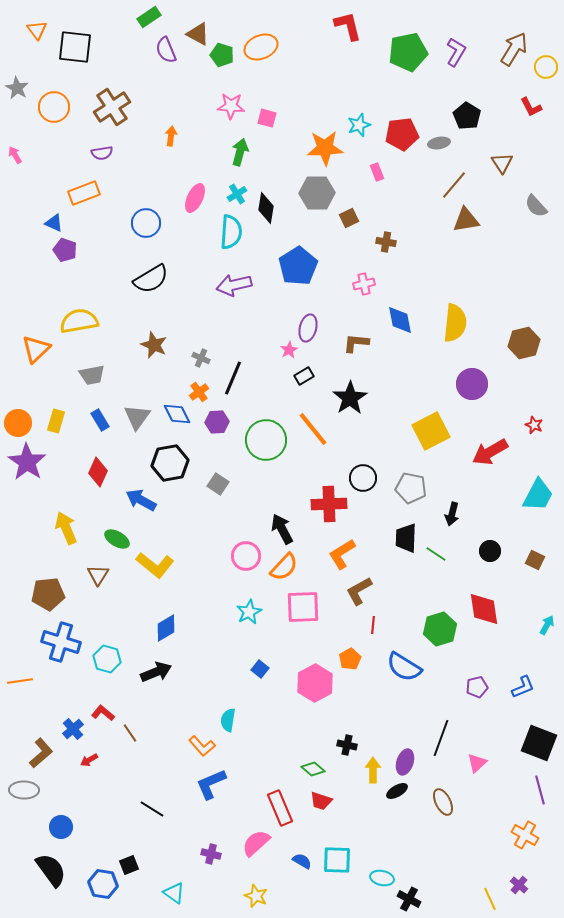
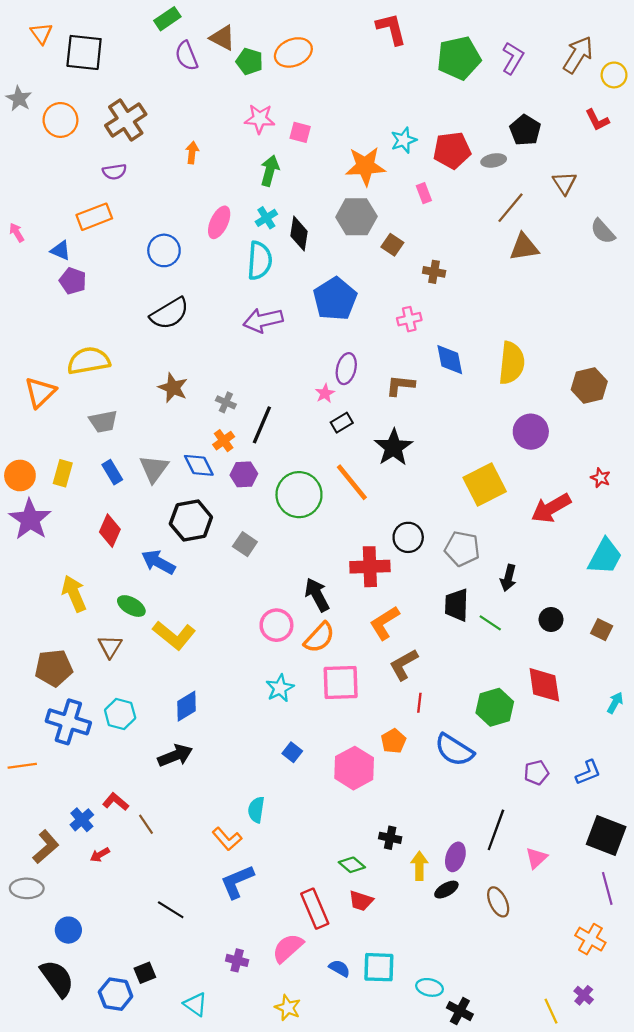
pink arrow: (15, 155) -> (17, 232), moved
brown square: (349, 218) -> (392, 245), turned -30
cyan hexagon: (107, 659) -> (120, 714), moved

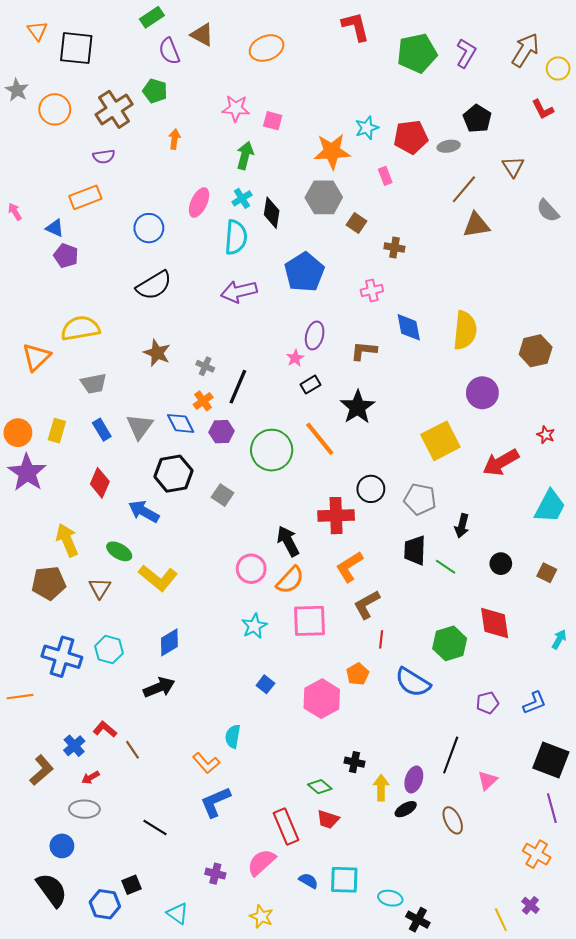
green pentagon: (249, 61) -> (155, 91), moved
brown pentagon: (54, 668) -> (49, 583), moved
gray ellipse: (27, 888) -> (84, 809), moved

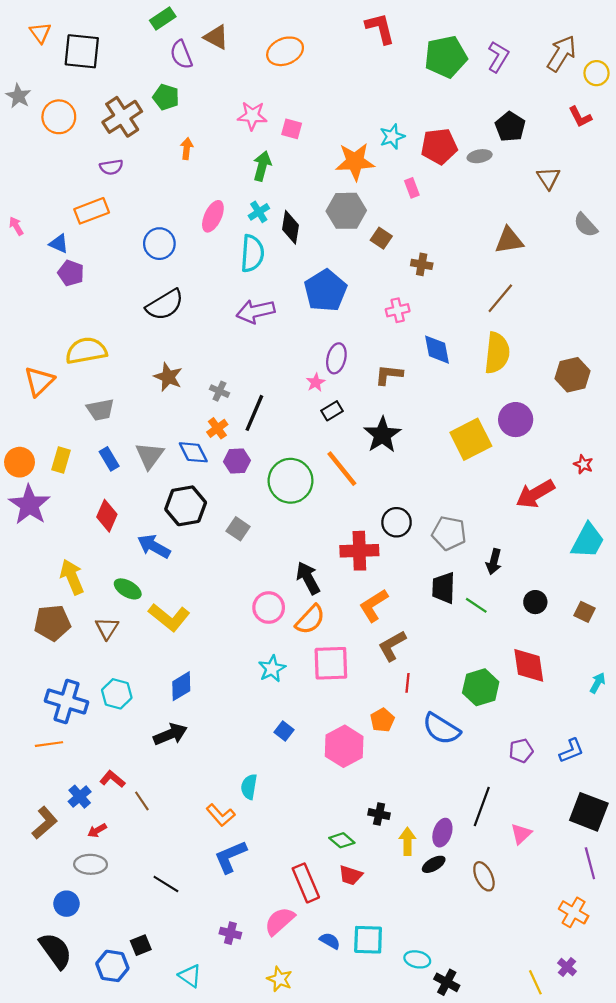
brown line: (464, 189) -> (500, 298), moved
yellow square: (440, 441) -> (471, 439), moved
orange line: (20, 697) -> (49, 744), moved

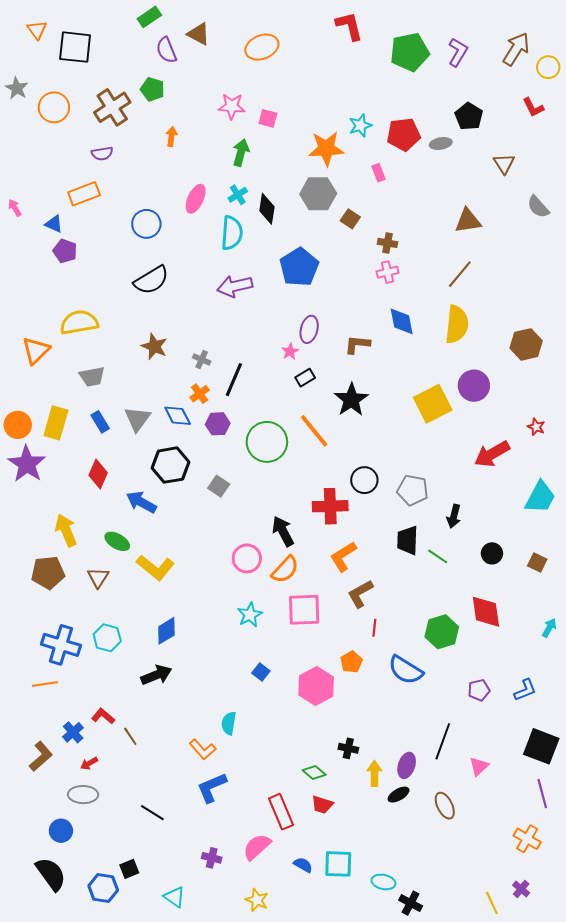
pink cross: (398, 310) -> (387, 272), moved
yellow rectangle: (61, 460) -> (56, 423), size x1.4

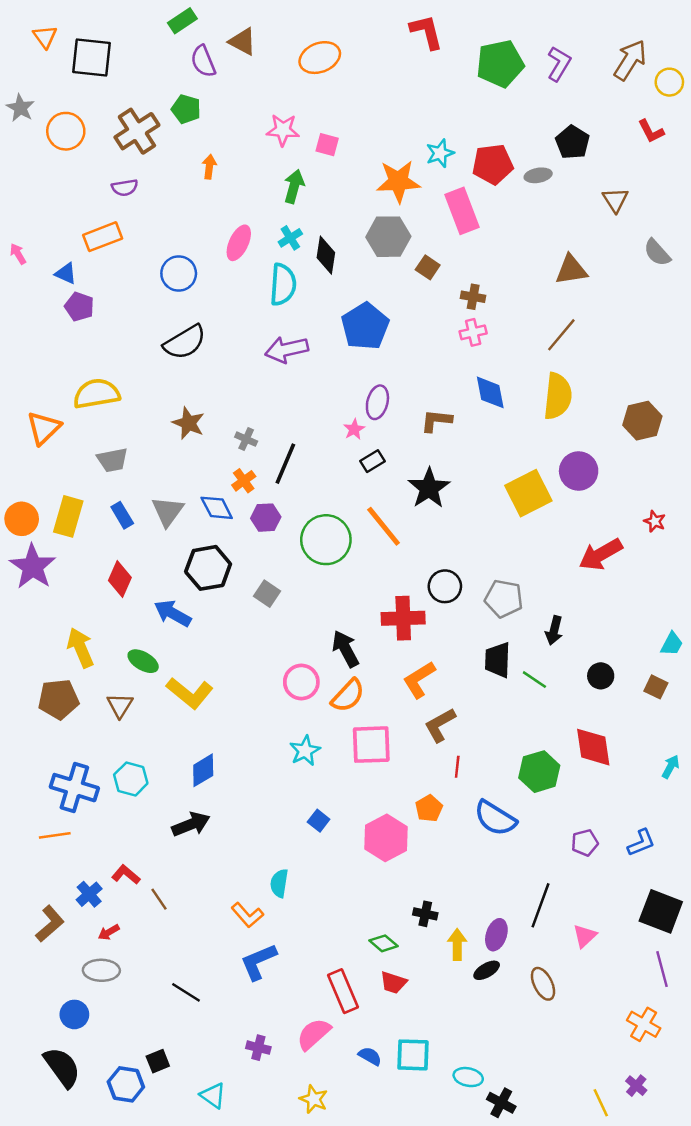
pink rectangle: (378, 173) -> (462, 211), size x2.0
cyan trapezoid: (540, 497) -> (672, 644), moved, size x0.6

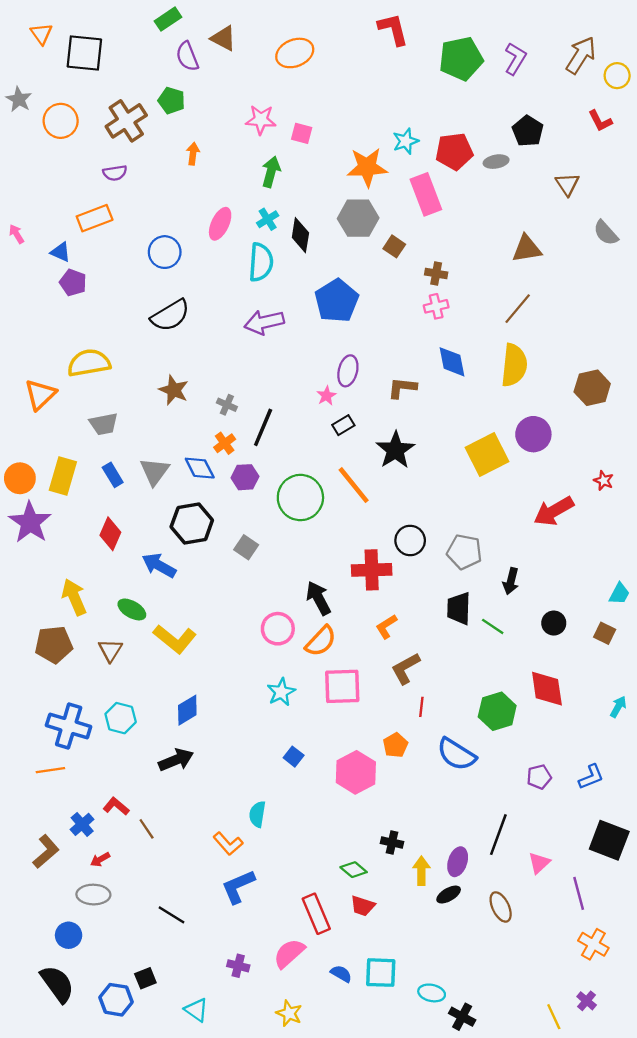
orange L-shape: (419, 680) -> (386, 626), size x0.7
purple line: (662, 969) -> (579, 893), moved

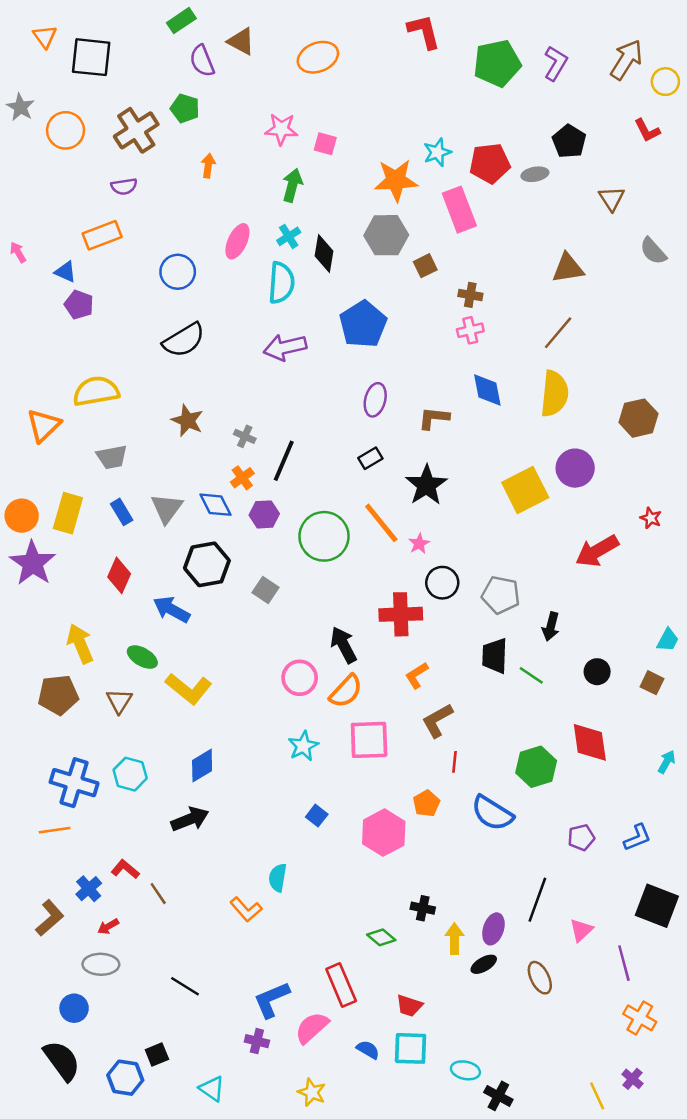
brown square: (394, 246) -> (425, 266), turned 30
pink star: (326, 396) -> (419, 544), moved
blue L-shape: (238, 887) -> (272, 1000), moved
red trapezoid: (363, 906) -> (409, 1006), moved

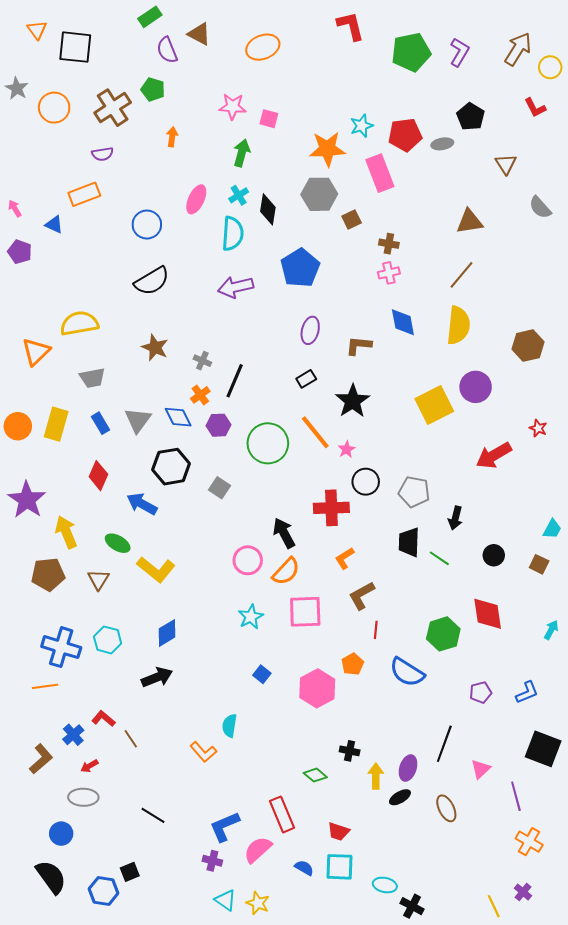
purple pentagon: (79, 305) -> (20, 252), moved
purple star: (33, 563) -> (27, 500), moved
cyan triangle: (212, 1089) -> (226, 900), moved

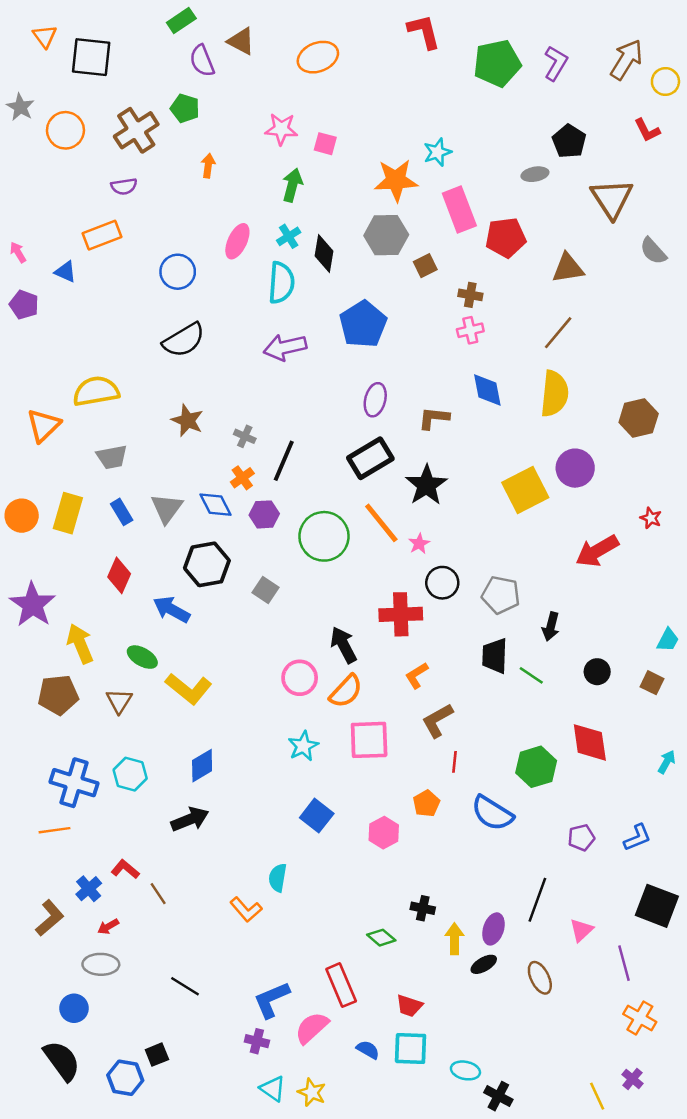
red pentagon: (405, 135) -> (506, 238), moved
brown triangle: (506, 164) -> (612, 199), size x1.6
black rectangle: (306, 379) -> (370, 458), size x1.8
blue square: (262, 674) -> (317, 816), size x1.5
pink hexagon: (317, 688) -> (384, 833), size x0.7

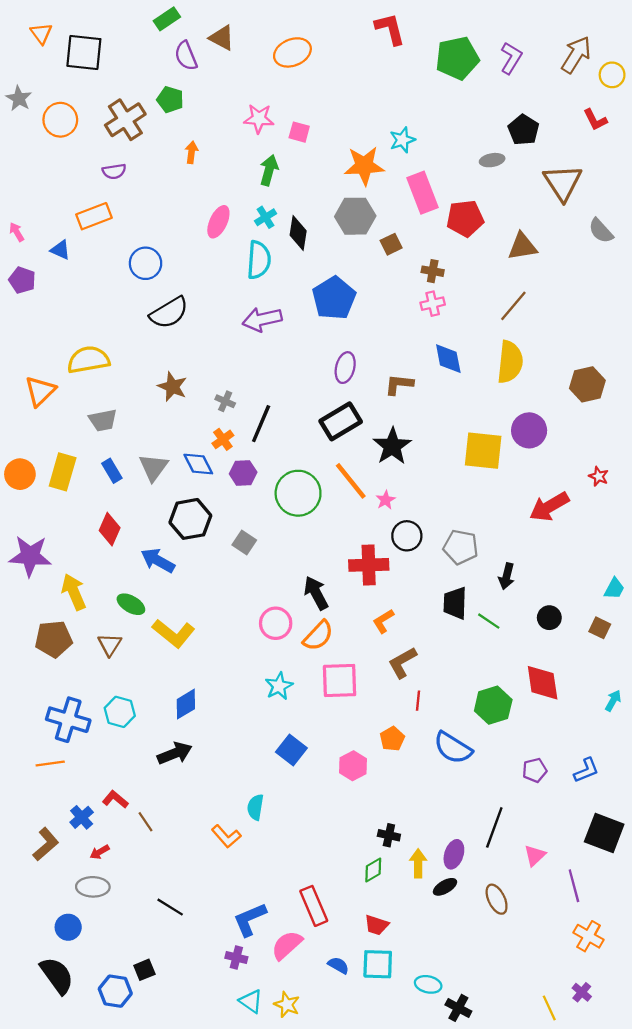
blue circle: (178, 272) -> (146, 263), moved
yellow square: (525, 490) -> (483, 451), turned 33
purple star: (33, 605) -> (30, 556), turned -30
green diamond: (381, 938) -> (373, 870), moved, turned -70

